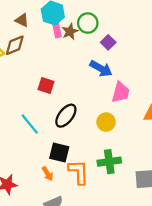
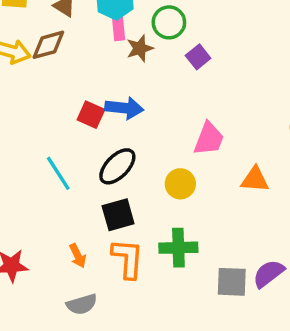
brown star: (70, 32) -> (140, 48), moved
blue arrow: (101, 69) -> (124, 108), moved, turned -30
black square: (59, 153) -> (118, 215), moved, turned -36

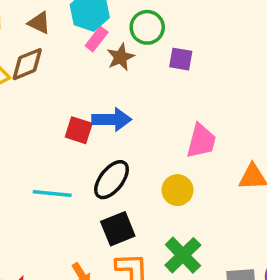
pink rectangle: (118, 28) -> (97, 39), turned 50
purple square: (198, 57) -> (181, 59), turned -35
cyan line: (58, 173) -> (52, 194), turned -45
green cross: (178, 248) -> (183, 255), turned -36

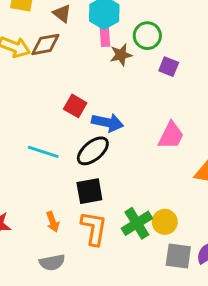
pink rectangle: (97, 39) -> (105, 36), turned -54
blue arrow: (112, 119) -> (107, 123), moved
yellow circle: (178, 190) -> (165, 222), moved

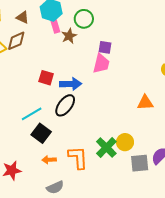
purple square: (169, 67) -> (105, 47), moved
pink trapezoid: (171, 135) -> (101, 64), moved
cyan line: (43, 152) -> (32, 114), turned -35
black square: (89, 191) -> (41, 133), moved, turned -30
orange arrow: (53, 222) -> (49, 160), turned 120

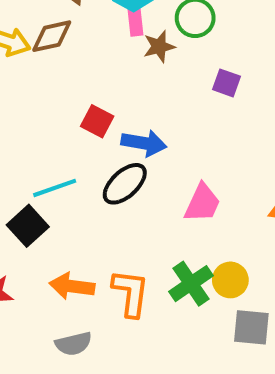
pink trapezoid: (101, 64) -> (202, 203), moved
black square: (41, 133) -> (28, 226), moved
orange arrow: (49, 160) -> (72, 286), size x1.5

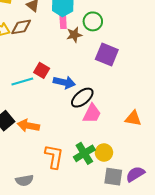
purple square: (226, 83) -> (107, 54), size x1.6
black ellipse: (125, 184) -> (82, 98), moved
cyan line: (55, 188) -> (22, 82), moved
orange arrow: (72, 286) -> (28, 126), moved

